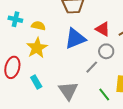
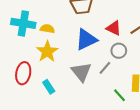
cyan cross: (15, 19) -> (23, 23), size x1.6
gray triangle: (68, 91) -> (81, 72), moved

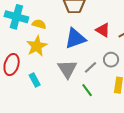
gray circle: (119, 51) -> (111, 60), moved
green line: (120, 95) -> (87, 90), moved

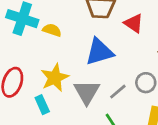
red triangle: (103, 30) -> (134, 23), moved
yellow star: (37, 46) -> (55, 78), moved

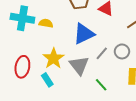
gray line: (118, 92) -> (102, 53), moved

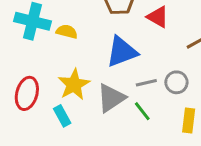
gray line: (102, 53) -> (146, 83), turned 32
gray triangle: (79, 65) -> (111, 98), turned 30
green line: (101, 85) -> (142, 111), moved

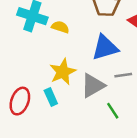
red ellipse: (27, 93) -> (20, 101), moved
green line: (142, 111) -> (113, 111), moved

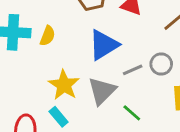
yellow semicircle: (60, 27) -> (48, 36), turned 108

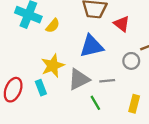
gray circle: (161, 64) -> (131, 61), moved
gray line: (133, 70) -> (107, 81), moved

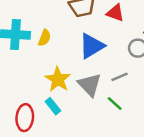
gray triangle: (79, 79) -> (90, 85), turned -30

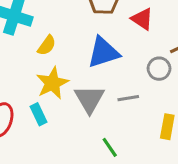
yellow semicircle: (44, 38) -> (47, 45), moved
green line: (115, 104) -> (110, 147), moved

